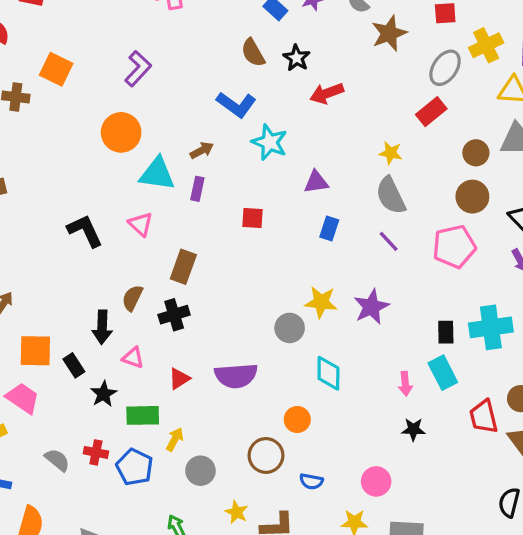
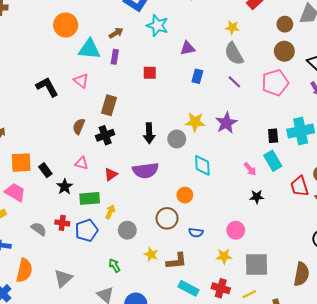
black arrow: (102, 327) -> (149, 133), moved
pink arrow: (405, 384) -> (250, 169), turned -32
blue pentagon: (135, 467) -> (87, 230), turned 30

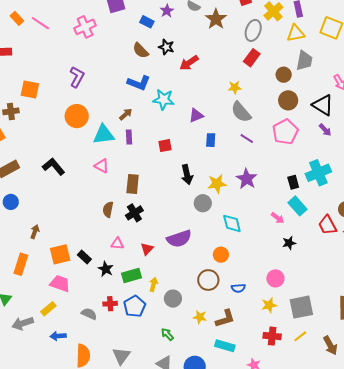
black L-shape: (47, 87) -> (54, 167), moved
black arrow: (149, 133) -> (187, 175), moved
cyan rectangle: (188, 288) -> (225, 346), moved

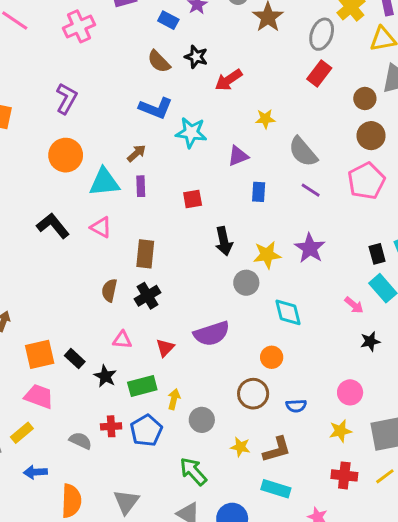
yellow star: (235, 88) -> (265, 119), moved
black L-shape: (54, 167) -> (53, 226), moved
green arrow: (167, 334) -> (193, 471), size x1.5

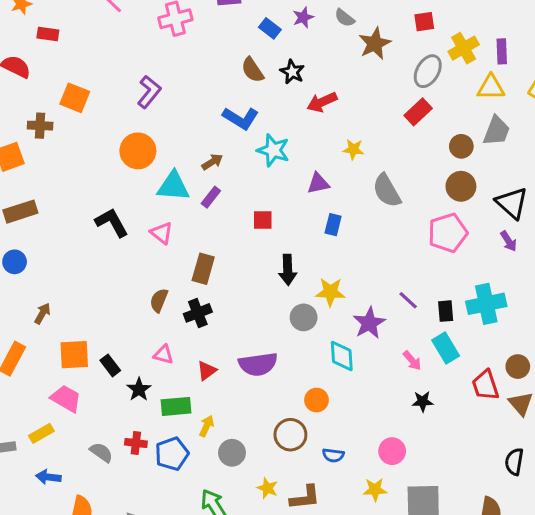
purple rectangle: (141, 186) -> (211, 197), turned 30
purple line: (311, 190) -> (408, 300), moved
purple star: (310, 248) -> (369, 323), moved

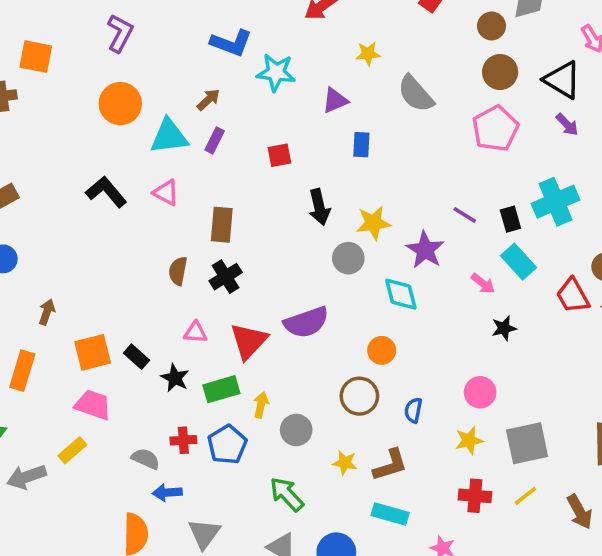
red triangle: (207, 371) -> (249, 341), size x1.6
blue semicircle: (333, 455) -> (413, 410), turned 105
blue arrow: (48, 477) -> (167, 493), moved

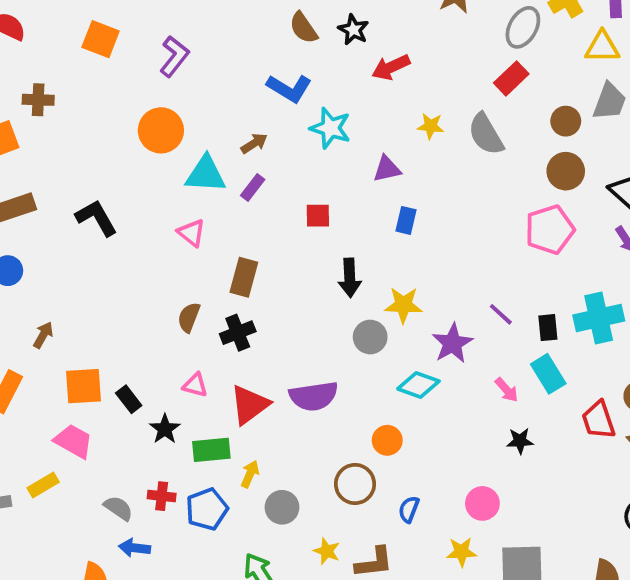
orange square: (36, 57) -> (101, 39), moved
gray semicircle: (416, 94) -> (486, 134), moved
black L-shape: (106, 192) -> (96, 218), moved
cyan diamond: (401, 294) -> (418, 385), turned -66

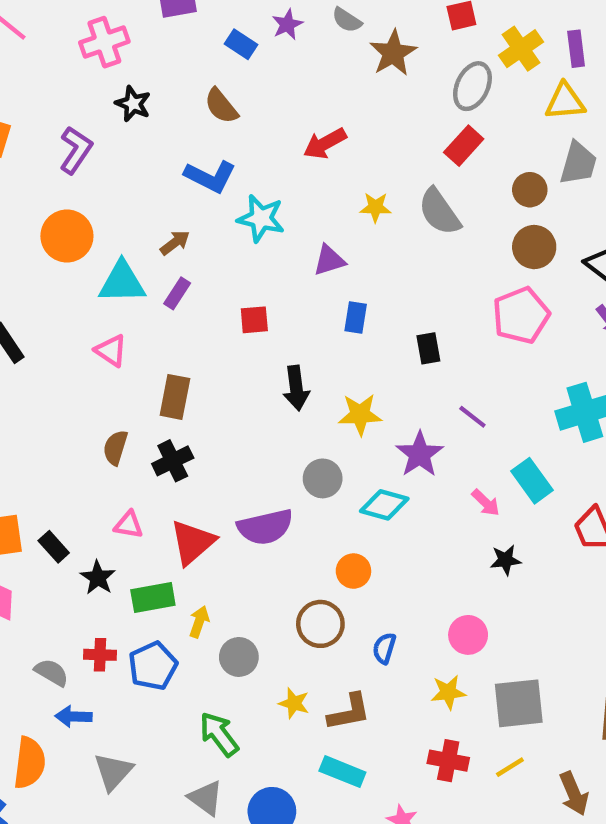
black star: (353, 30) -> (133, 104), moved
black rectangle: (548, 328) -> (428, 348), moved
gray circle: (370, 337) -> (323, 478), moved

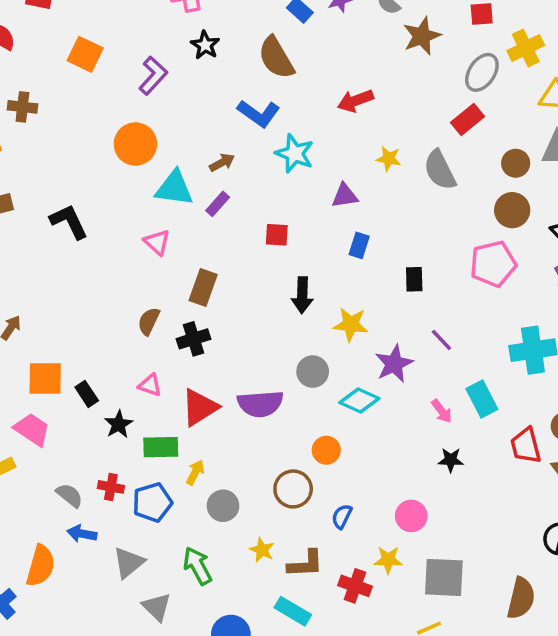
brown semicircle: (221, 106) -> (276, 58), size x1.4
red cross: (448, 761) -> (355, 586), moved
gray triangle: (113, 772) -> (129, 563), moved
gray triangle: (206, 798) -> (157, 607), moved

